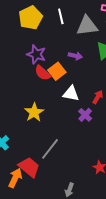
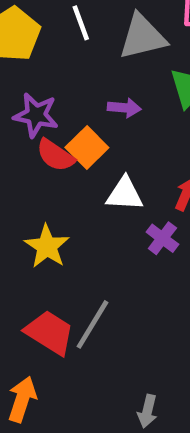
red trapezoid: (29, 167) -> (50, 333), moved

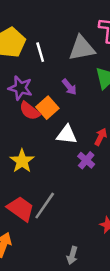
white line: (81, 23) -> (40, 52), moved
purple arrow: (124, 108) -> (69, 87), turned 42

